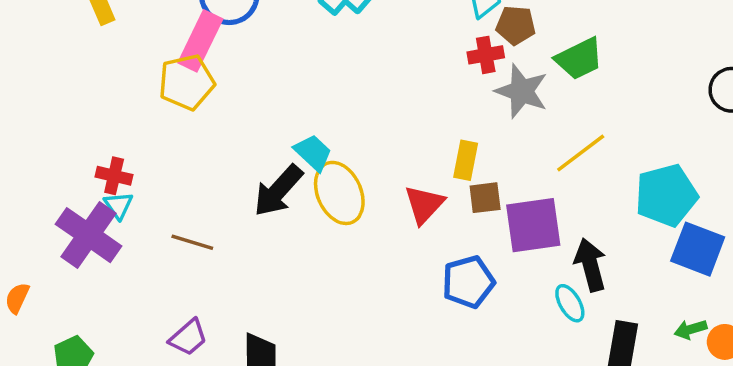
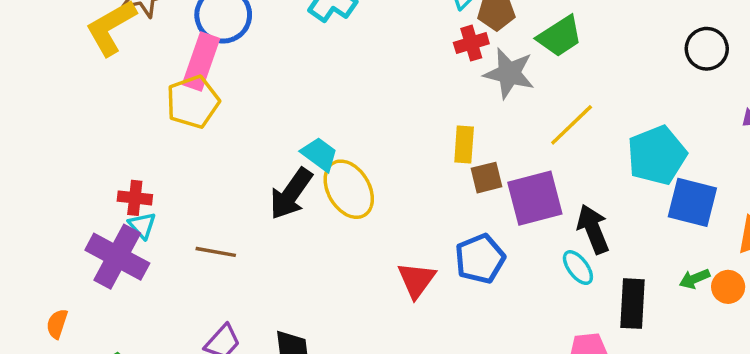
red triangle: (424, 204) -> (416, 280), moved

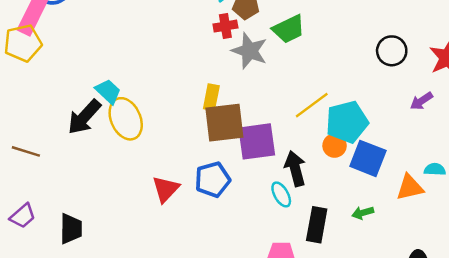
yellow line: (572, 125) -> (312, 105), moved
brown square: (486, 178) -> (224, 123), size x1.8
orange circle: (728, 287) -> (335, 146), moved

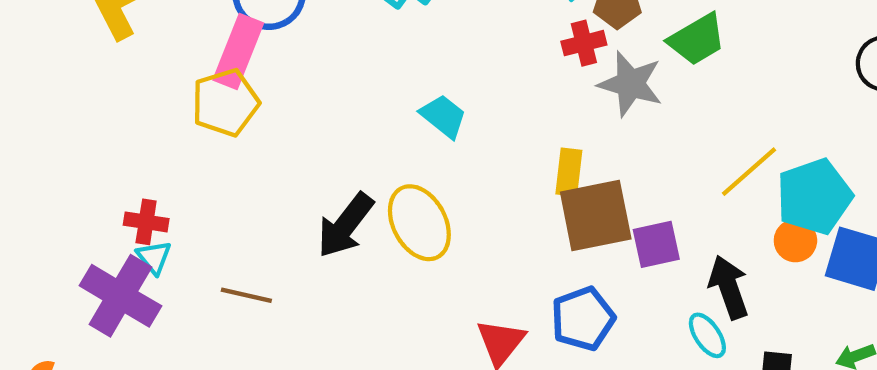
cyan trapezoid: (108, 91) -> (443, 116), moved
purple square: (257, 141) -> (656, 244), size x0.7

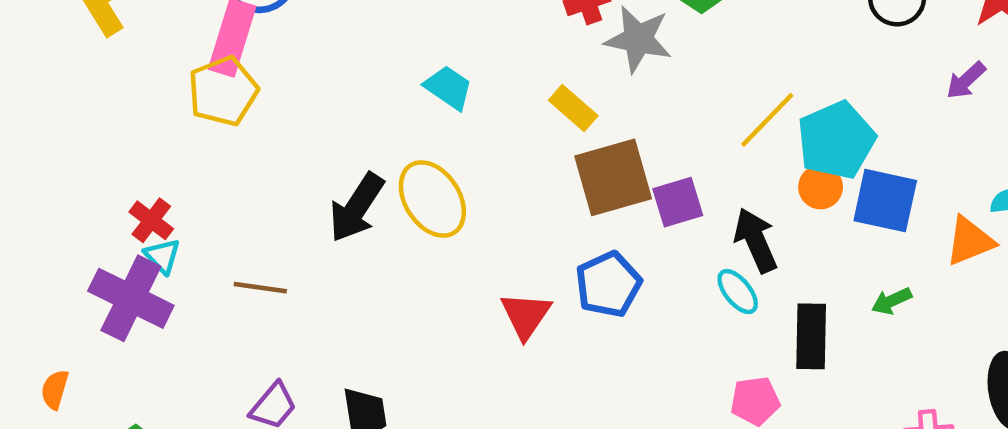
yellow rectangle: (569, 172) -> (573, 108), moved, turned -51
red cross: (146, 222) -> (151, 220), turned 33

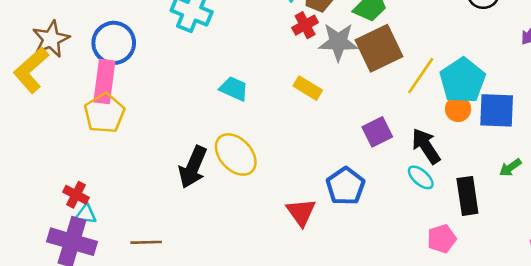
brown square: (613, 177) -> (379, 48), moved
cyan triangle: (162, 256) -> (86, 214), turned -30
brown line: (260, 288) -> (146, 242), moved

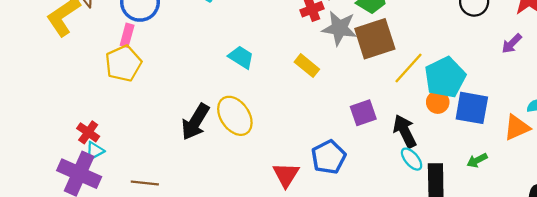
pink rectangle: (104, 82) -> (127, 35), size x0.6
cyan ellipse: (421, 177) -> (412, 159), moved
cyan triangle: (86, 214) -> (95, 151), turned -42

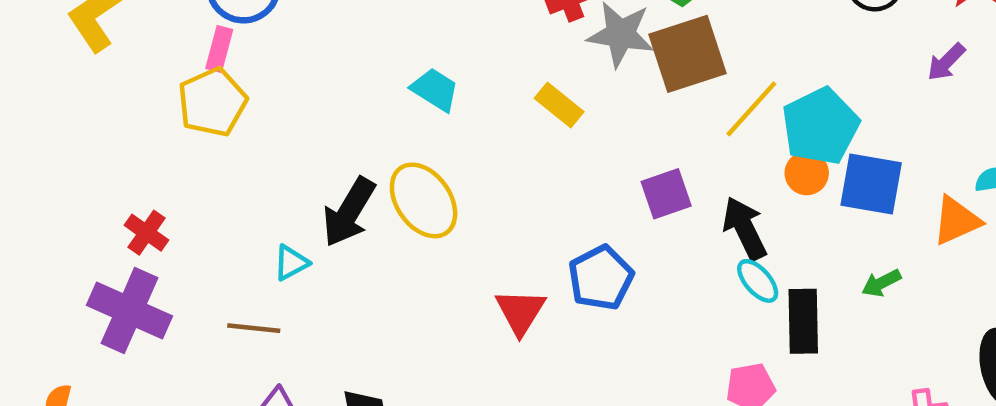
cyan triangle: (95, 151) -> (291, 263), moved

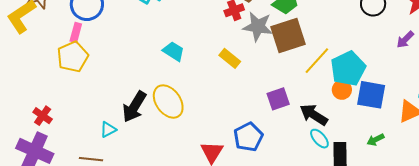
black arrow: (745, 228) -> (314, 115), turned -32

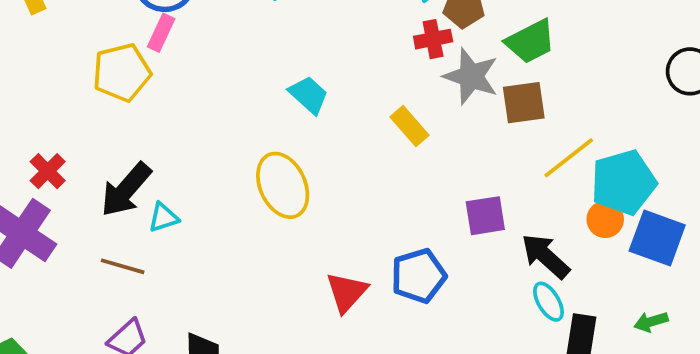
pink rectangle: (76, 33) -> (161, 33), moved
brown square: (288, 35) -> (524, 103), size x0.7
black arrow: (134, 107) -> (126, 190), moved

